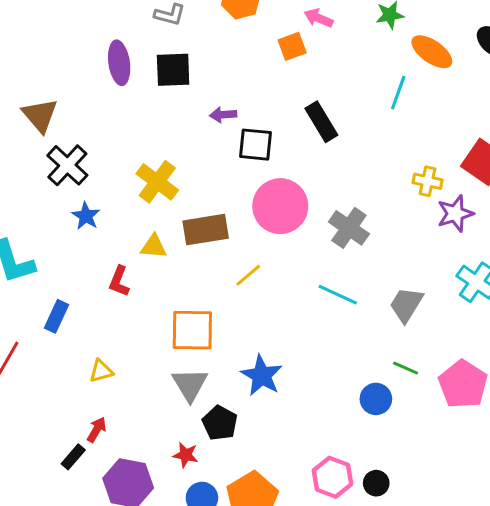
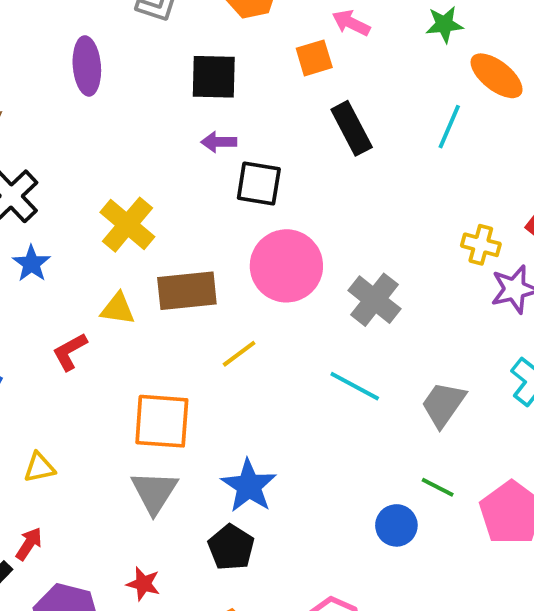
black square: (173, 70) -> (214, 77), moved
black rectangle: (321, 122) -> (352, 128), moved
red L-shape: (119, 281) -> (70, 352), turned 36
black pentagon: (220, 423) -> (231, 547), moved

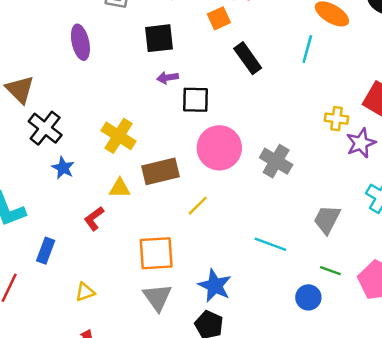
cyan line: (355, 386) -> (270, 244), moved

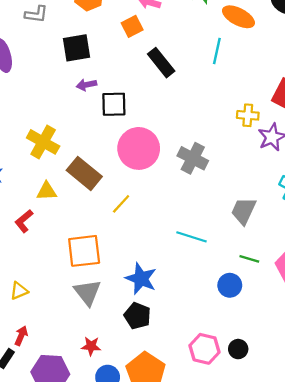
brown rectangle: (160, 171) -> (84, 173), turned 56

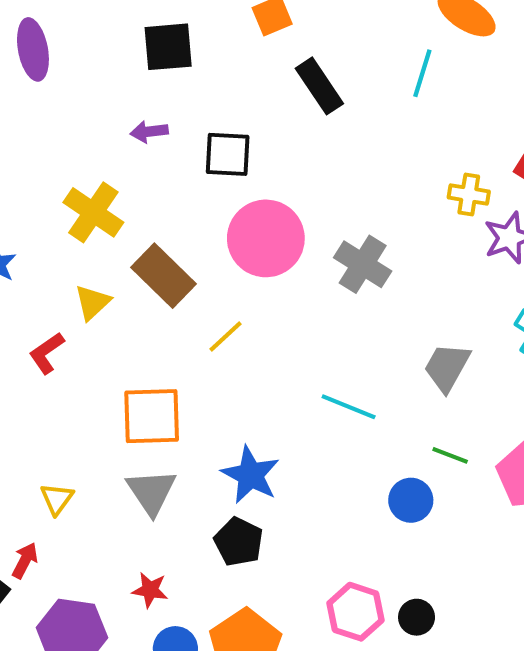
purple arrow: (86, 85) -> (149, 132), moved
yellow triangle: (47, 191) -> (92, 302), turned -45
yellow triangle: (19, 291) -> (57, 499), moved, turned -36

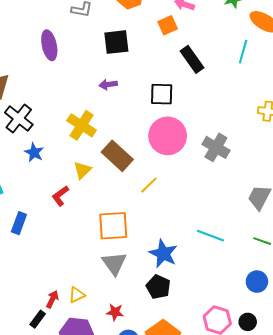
black square: (228, 154) -> (162, 94), moved
cyan line: (349, 407) -> (210, 236), moved
yellow triangle: (57, 499) -> (77, 295), moved, turned 30
blue circle: (411, 500) -> (257, 282), moved

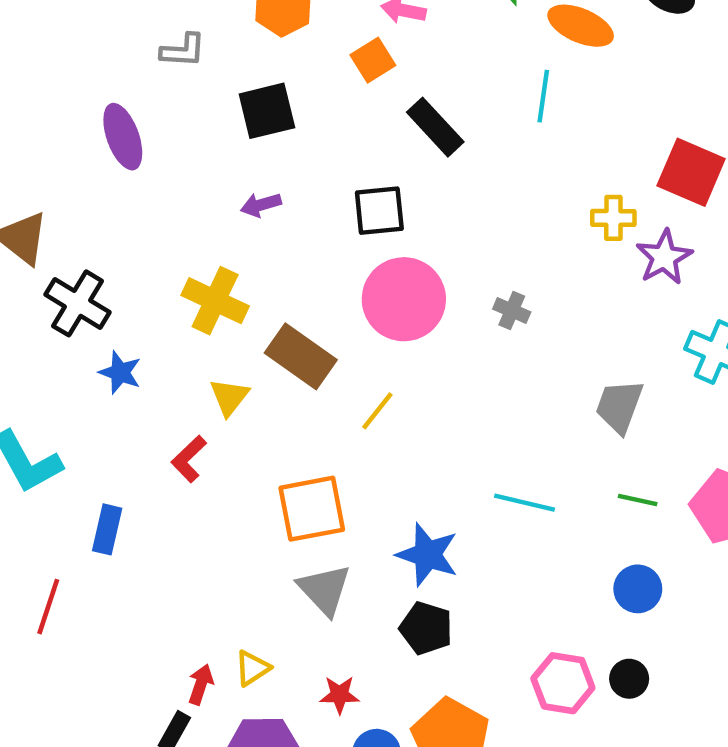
gray cross: (216, 147) -> (512, 311), size x0.6

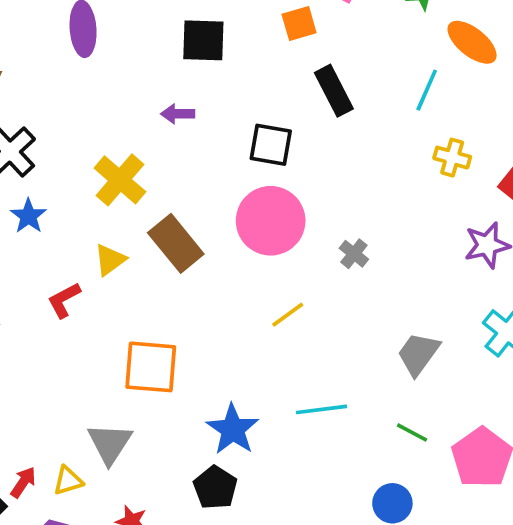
yellow cross: (613, 218) -> (452, 158), moved
yellow line: (377, 411) -> (288, 315), moved
cyan line: (525, 503) -> (321, 409), turned -36
gray triangle: (324, 590) -> (110, 443), moved

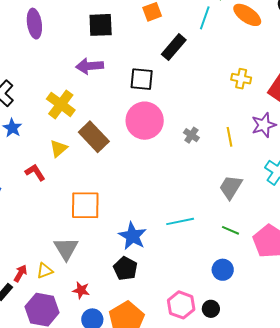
cyan line: (427, 90) -> (205, 18), moved
black rectangle: (334, 91) -> (174, 47), turned 72
purple arrow: (178, 114) -> (90, 66), size x1.5
red L-shape: (64, 300) -> (35, 172), turned 90
yellow line: (288, 315) -> (229, 137), moved, turned -60

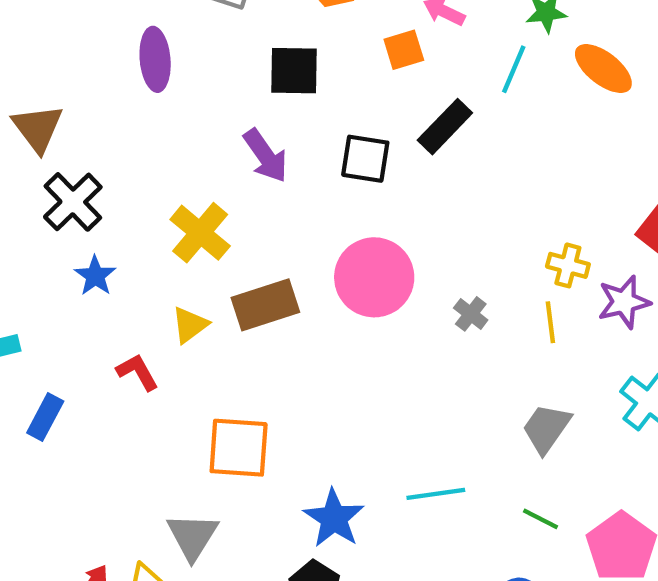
purple arrow: (90, 66) -> (266, 156), turned -124
black square: (142, 79) -> (365, 159), moved
yellow cross: (241, 79) -> (568, 265), moved
brown rectangle: (94, 137) -> (265, 305), turned -68

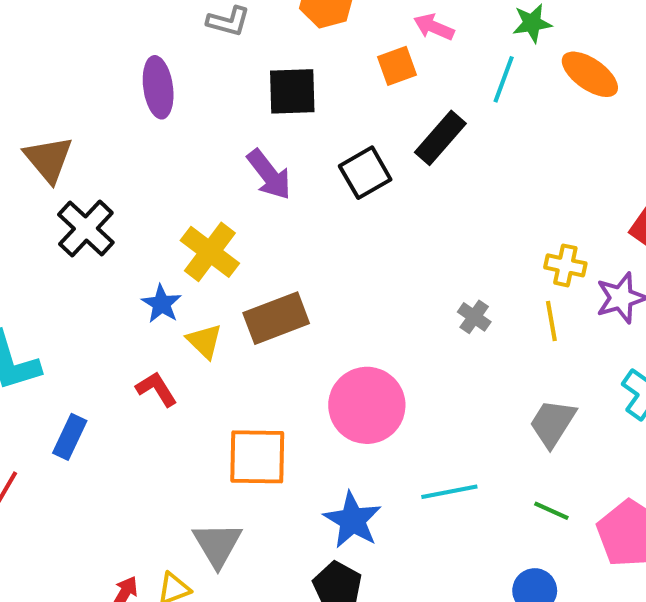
black square: (365, 159) -> (365, 173), turned -36
blue star: (95, 276) -> (161, 304), moved
pink circle: (374, 277) -> (367, 405), moved
yellow triangle: (190, 325) -> (204, 341), turned -36

